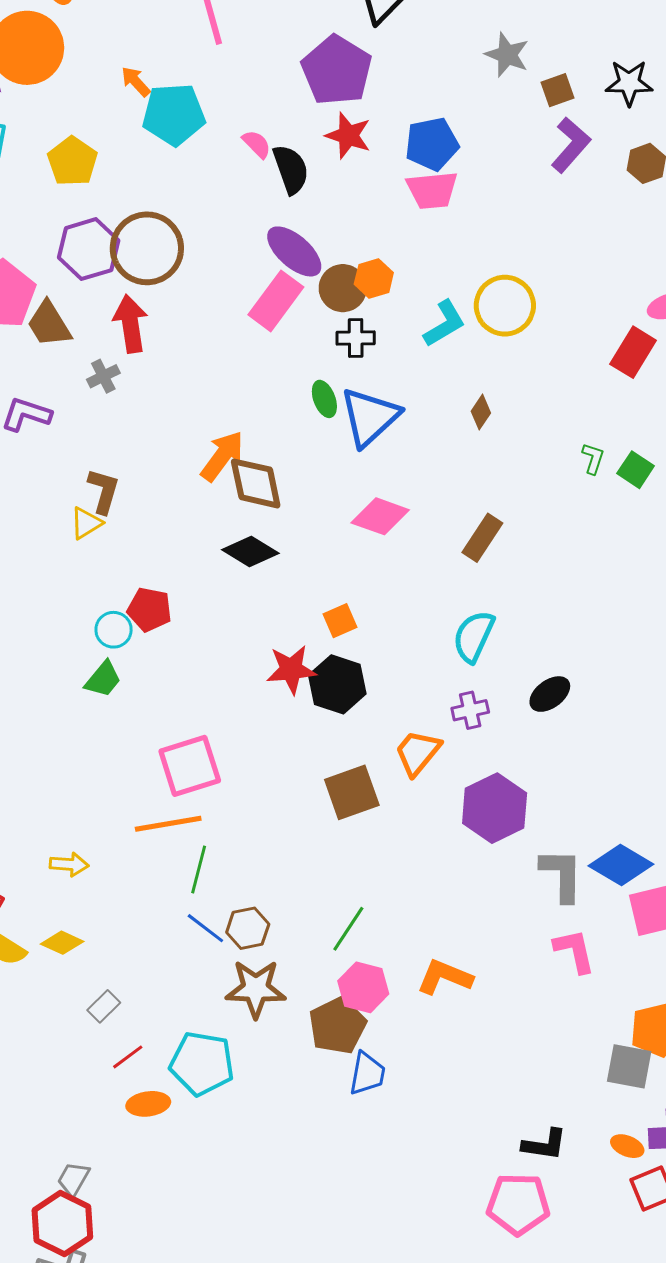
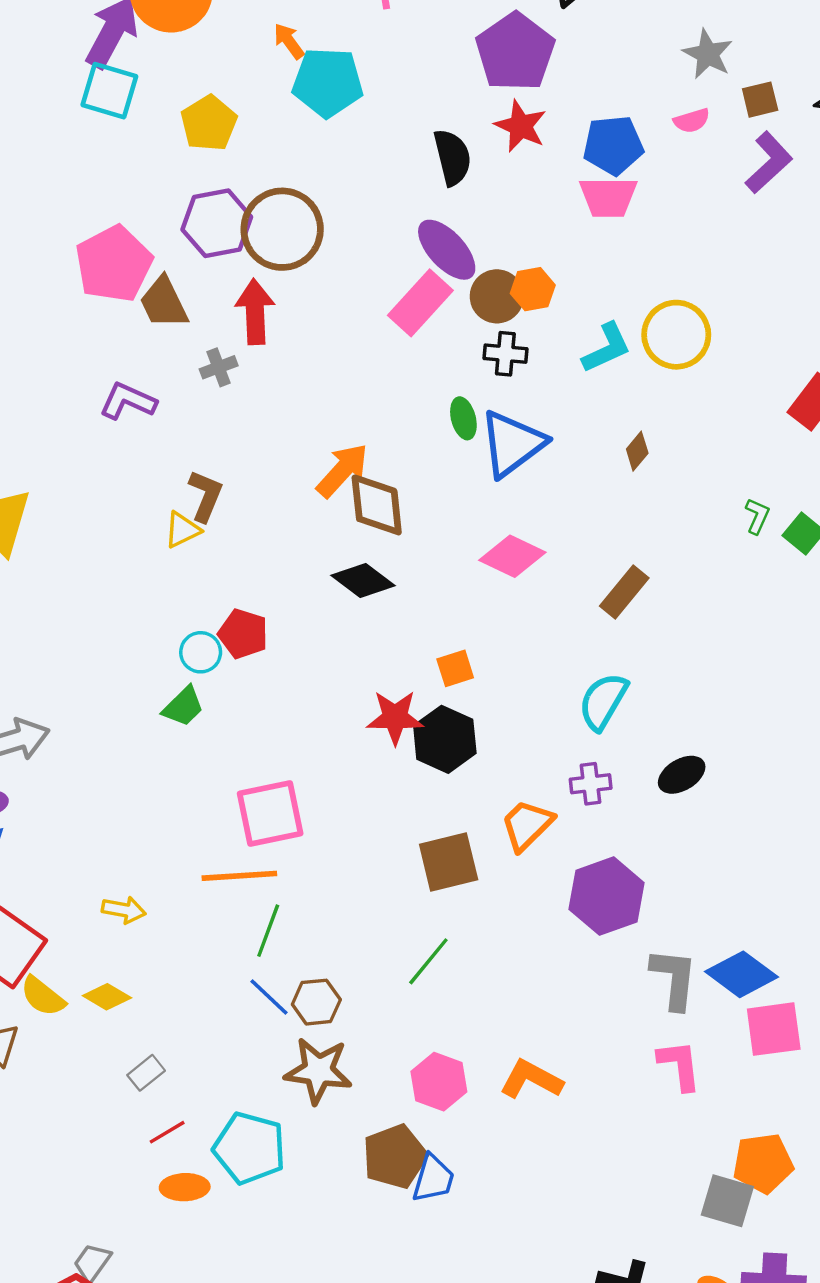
pink semicircle: (257, 144) -> (692, 121), moved, turned 112
green line: (348, 929) -> (428, 961), moved
brown pentagon: (337, 1026) -> (395, 1156), moved

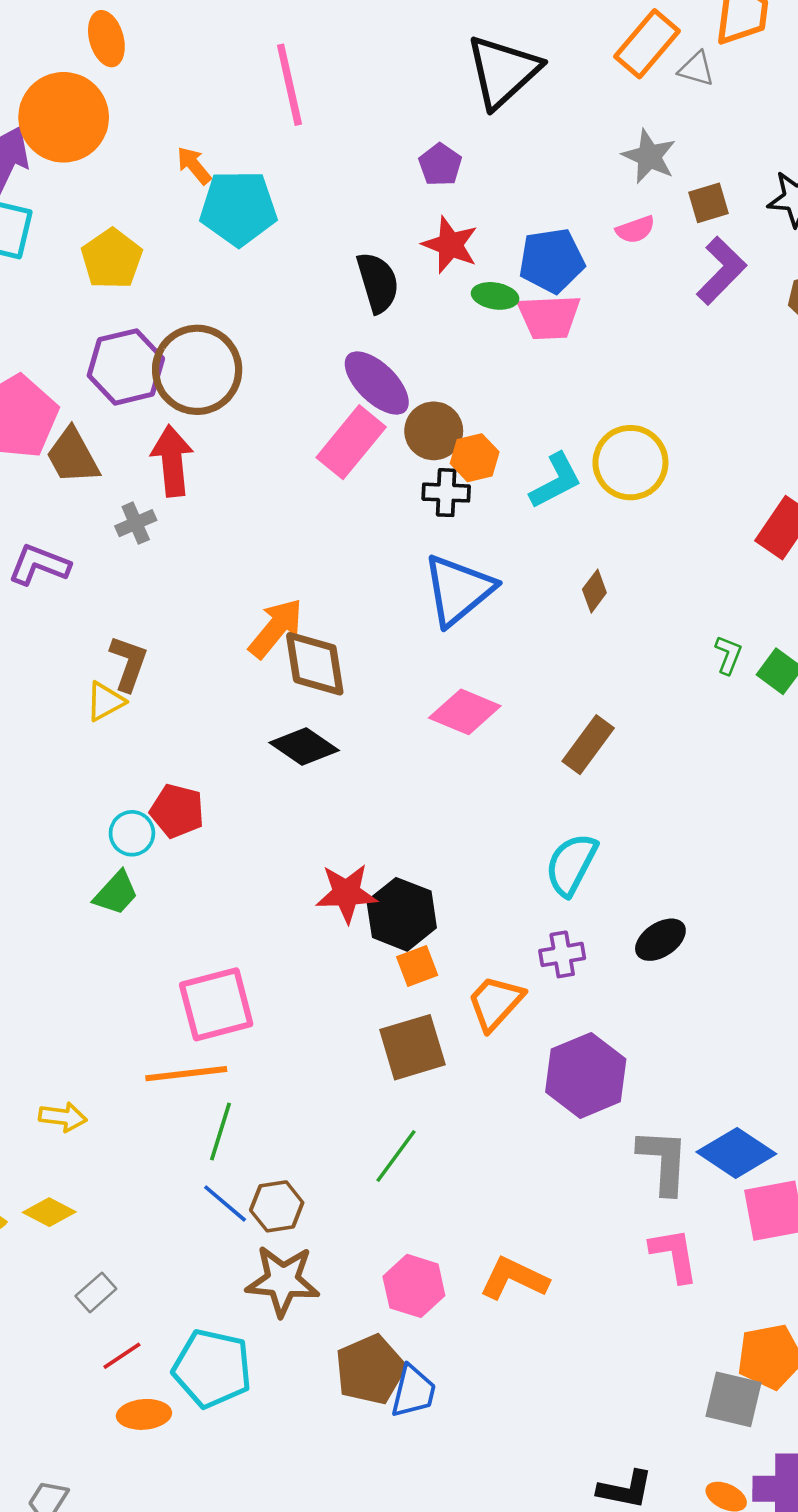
purple pentagon: (515, 52) -> (440, 165), size x0.5
orange hexagon: (533, 289) -> (475, 458), moved
green ellipse: (463, 418) -> (495, 296), moved, turned -63
orange square: (455, 668) -> (417, 966), moved

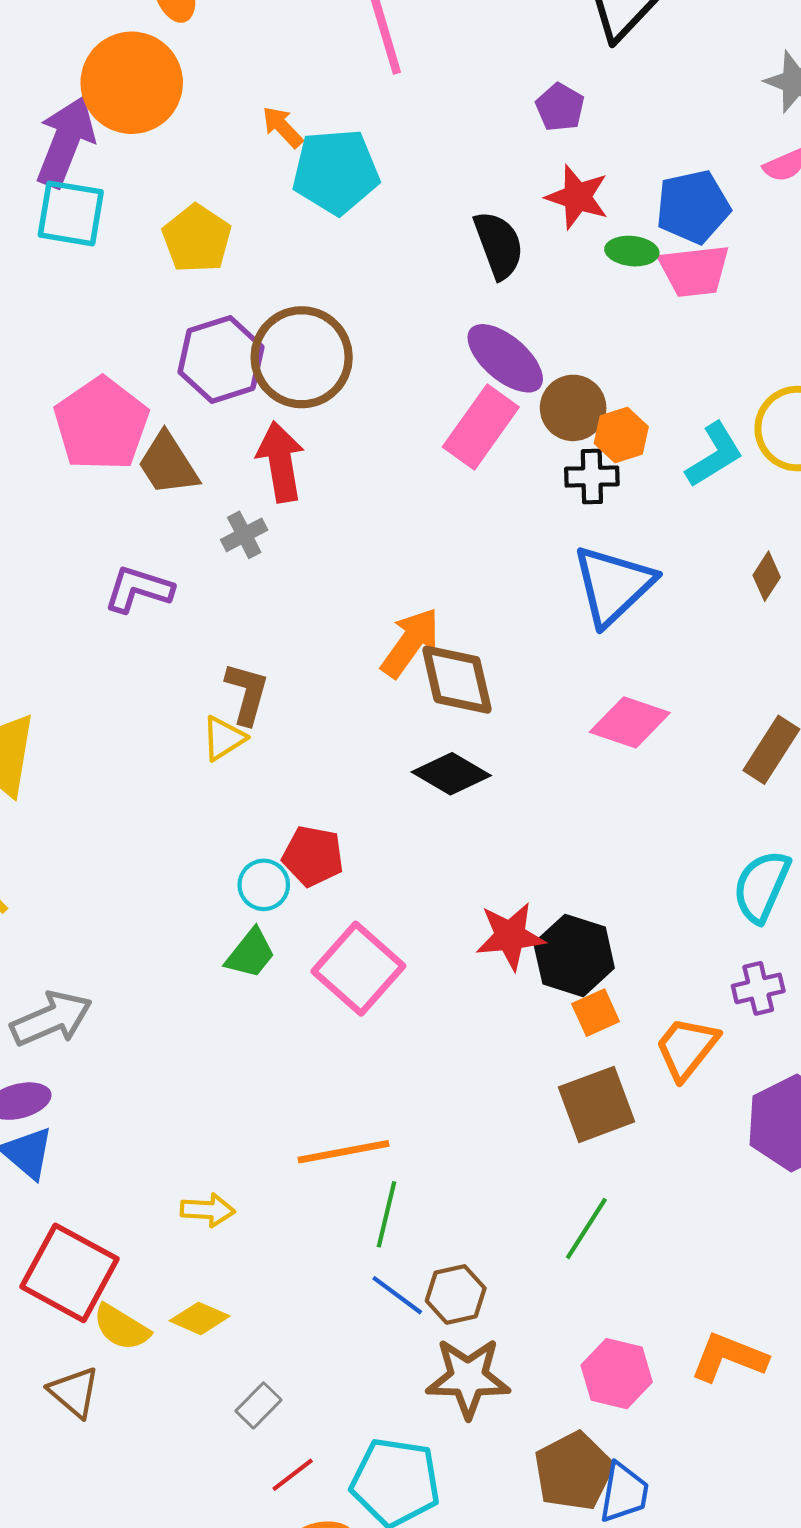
pink square: (216, 1004) -> (358, 969), moved, turned -30

